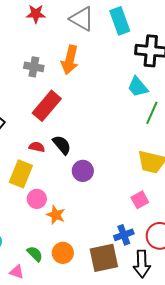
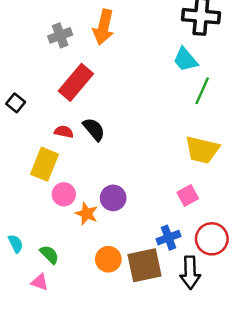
gray cross: (34, 67) -> (60, 35), turned -30
purple circle: (83, 171) -> (113, 198), moved
orange circle: (63, 253) -> (108, 259), moved
green semicircle: (35, 254) -> (49, 254), moved

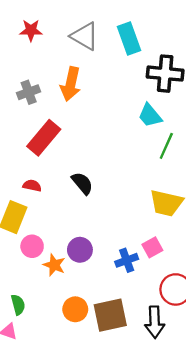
black semicircle: (94, 129) -> (82, 183), moved
blue cross: (168, 238) -> (127, 260), moved
green semicircle: (49, 254) -> (18, 305), turned 30

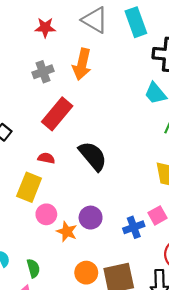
red star: (31, 30) -> (45, 28), moved
black semicircle: (82, 183) -> (93, 156), size x1.4

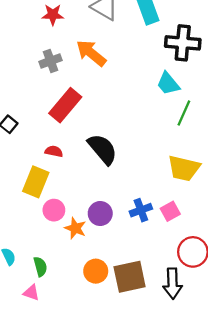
orange arrow: (82, 64) -> (91, 53), turned 116
blue cross: (134, 227) -> (141, 210), moved

